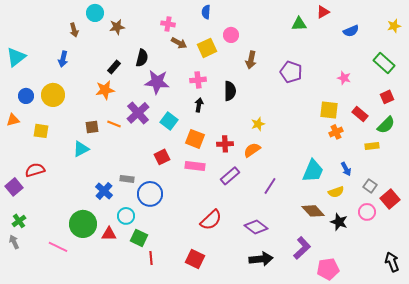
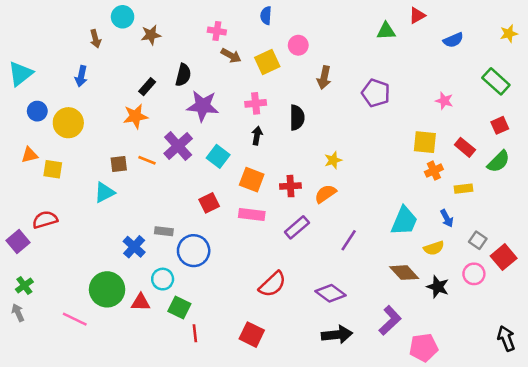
blue circle: (26, 96) -> (37, 111), moved
orange triangle: (13, 120) -> (30, 155), moved
yellow rectangle: (372, 146) -> (464, 189), moved

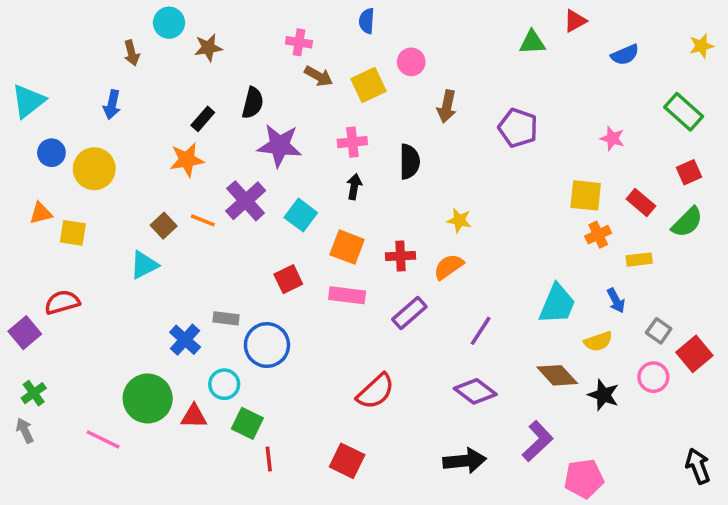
yellow star: (333, 160) -> (459, 220), turned 30
brown square: (119, 164) -> (164, 226), turned -36
purple diamond: (331, 293) -> (475, 391), moved

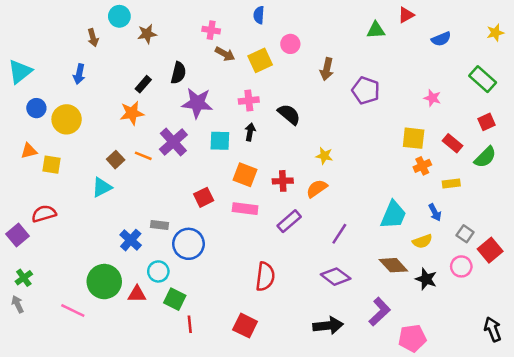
brown arrow: (447, 106) -> (327, 69), moved
black semicircle: (409, 162) -> (289, 114), turned -50
cyan square: (301, 215) -> (220, 141), moved, turned -35
red semicircle: (376, 391) -> (265, 277), turned -40

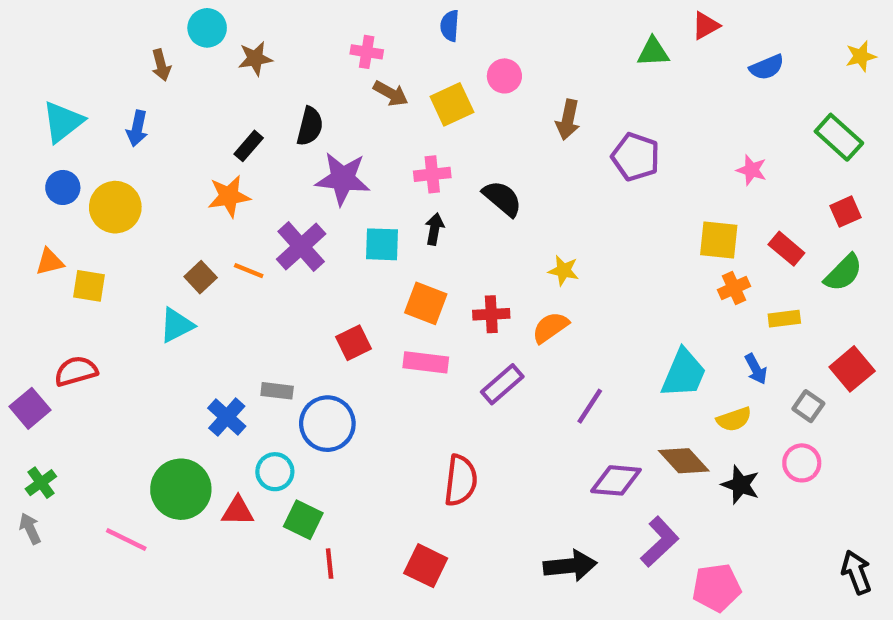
cyan triangle: (20, 72) -> (63, 122), moved
red square: (490, 250) -> (852, 369), moved
purple diamond: (336, 277) -> (616, 480), moved, turned -32

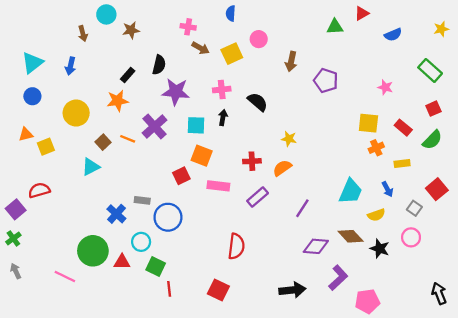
yellow circle: (115, 207) -> (76, 113), moved
yellow square: (89, 286) -> (46, 147), turned -30
orange square: (426, 303) -> (202, 156), moved
green cross: (41, 483) -> (13, 238), moved

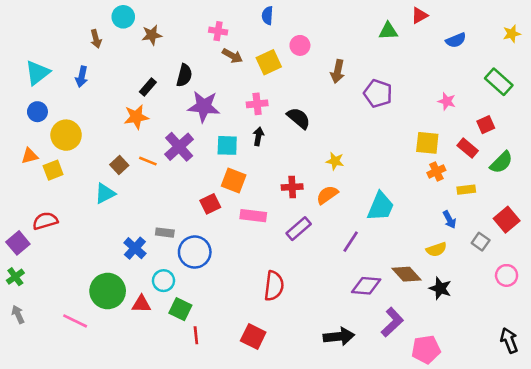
red square: (433, 109) -> (486, 125), moved
yellow circle: (76, 113) -> (66, 135), moved
cyan trapezoid: (351, 191) -> (381, 207), moved
pink circle: (411, 237) -> (507, 275), moved

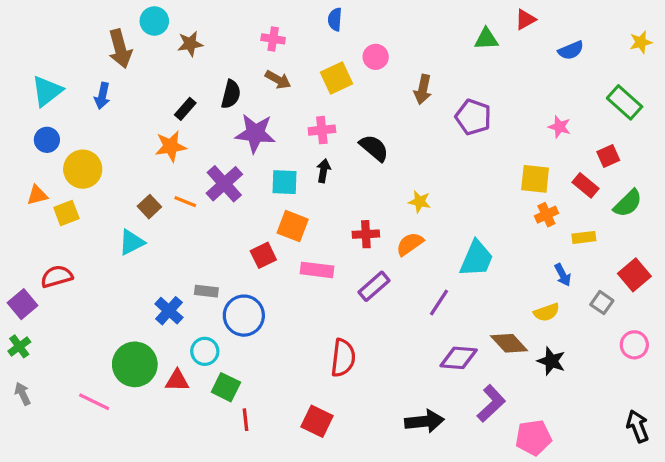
brown arrow: (96, 39) -> (120, 49), size x1.6
brown arrow: (232, 56) -> (278, 80), moved

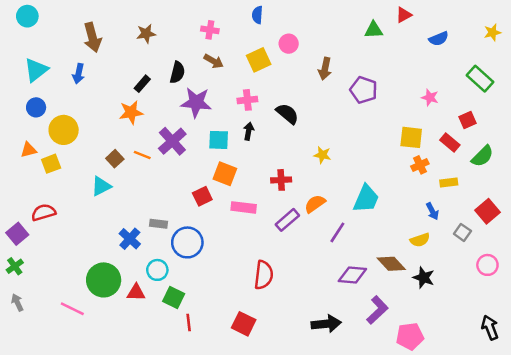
cyan circle: (154, 21) -> (27, 16), moved
orange semicircle: (410, 244) -> (315, 204), moved

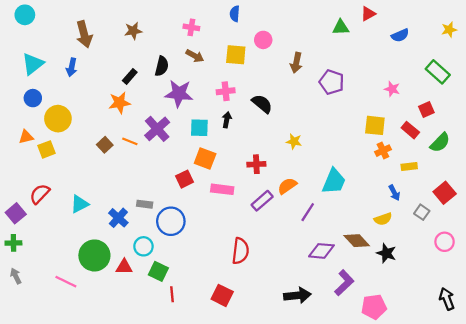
yellow square: (259, 60) -> (236, 55), turned 30
cyan triangle: (101, 186) -> (80, 204), moved
red semicircle: (44, 212) -> (40, 194), turned -30
green cross: (15, 266) -> (13, 243), turned 35

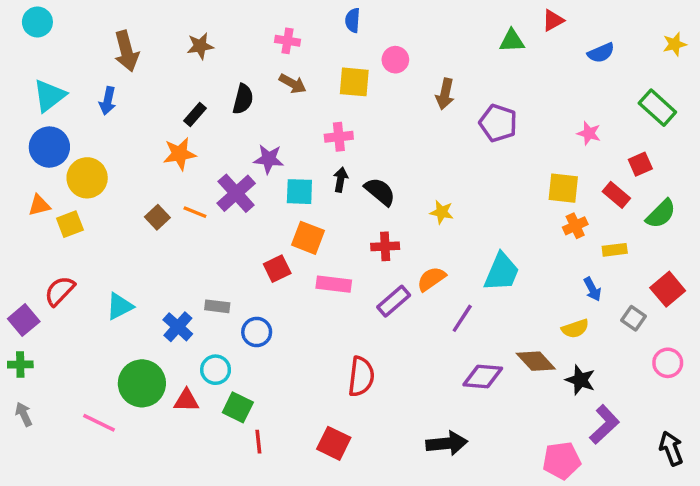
purple star: (179, 94) -> (269, 159), moved, size x0.7
blue circle: (33, 98) -> (49, 147), size x1.5
black semicircle: (262, 104) -> (380, 192), moved
blue circle: (171, 221) -> (257, 332), size x0.7
purple L-shape: (344, 283) -> (604, 424), moved

